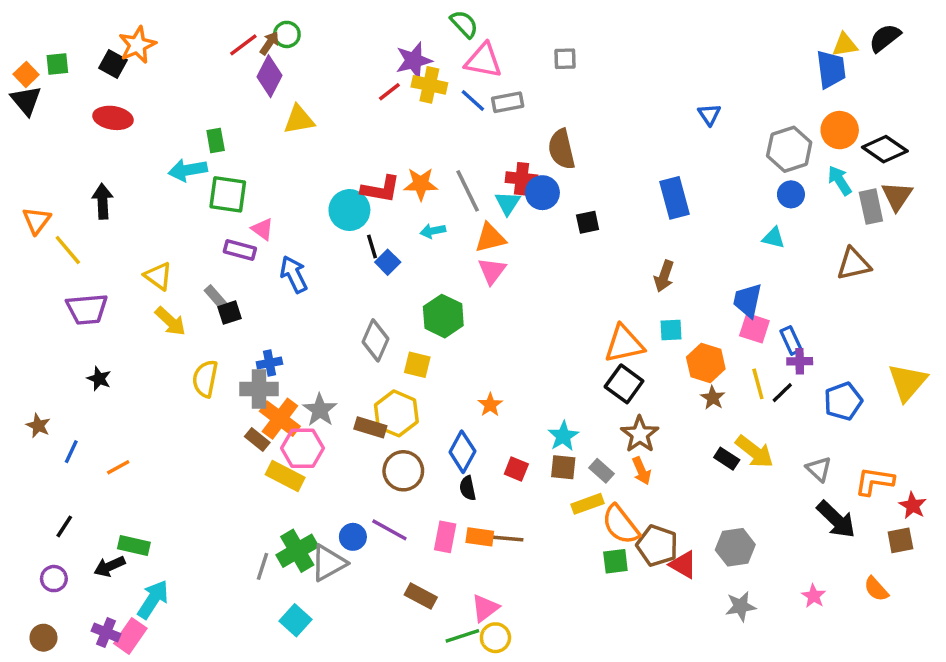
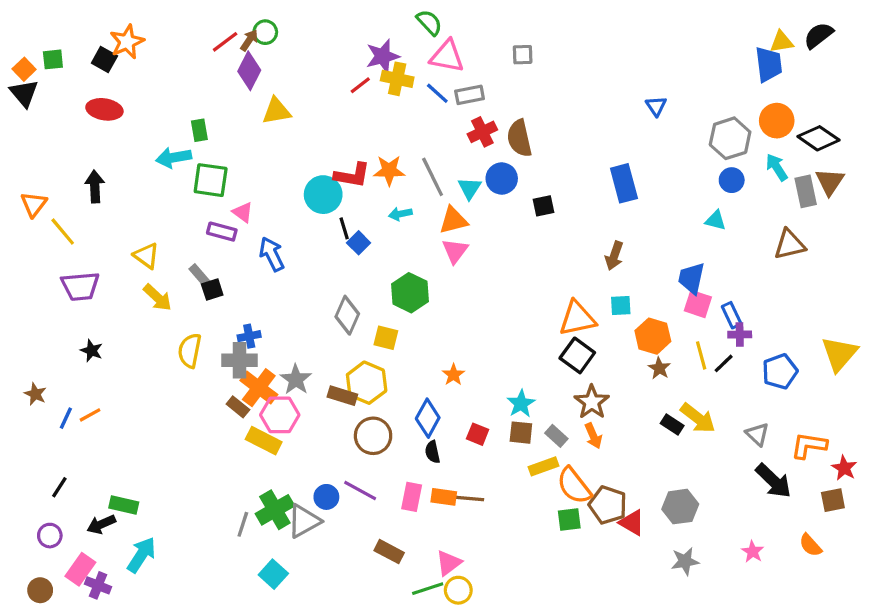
red cross: (522, 179) -> (482, 132), moved, turned -32
orange line: (118, 467) -> (90, 415), moved
pink rectangle: (130, 636) -> (80, 569), moved

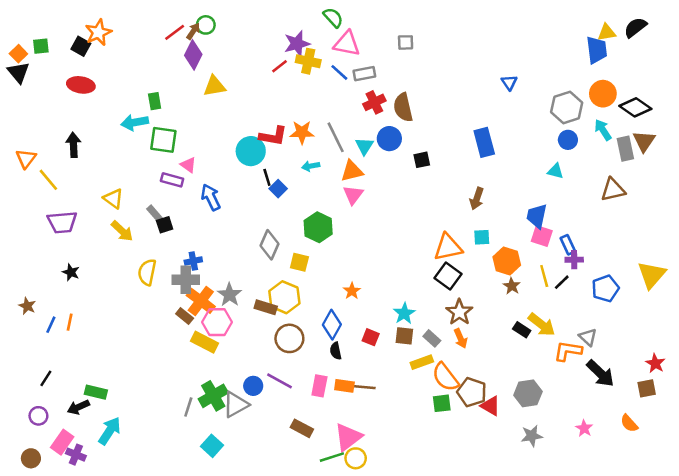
orange line: (90, 415) -> (70, 322), turned -49
orange L-shape: (809, 445) -> (568, 351), moved
pink triangle: (449, 563) -> (348, 437), size x1.4

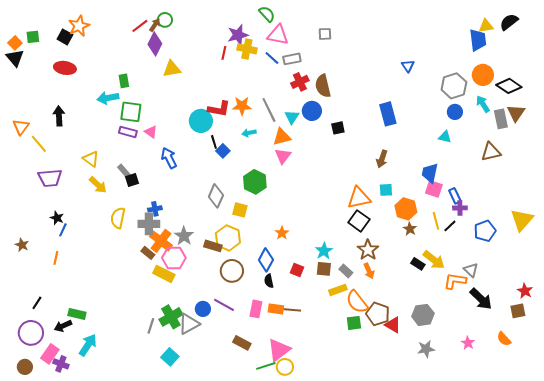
red line: (279, 66) -> (224, 53), turned -40
purple rectangle: (172, 180) -> (128, 132), moved
blue line: (51, 325) -> (63, 230), moved
purple circle: (38, 416) -> (31, 333), size x1.6

